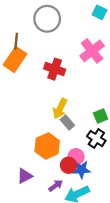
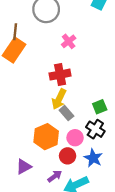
pink cross: (92, 51) -> (69, 41), moved, size x0.6
red cross: (55, 69) -> (60, 75), moved, turned -30
pink circle: (76, 157) -> (75, 138), moved
blue star: (81, 170) -> (93, 158), moved, turned 30

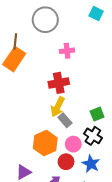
pink cross: (69, 41) -> (67, 51), turned 32

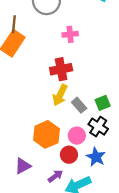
gray rectangle: (65, 120) -> (79, 105), moved

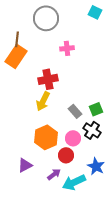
red cross: (61, 69) -> (48, 79), moved
yellow arrow: (60, 95) -> (43, 101), moved
blue star: (96, 157) -> (96, 166), moved

